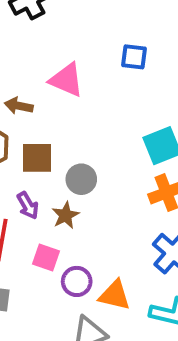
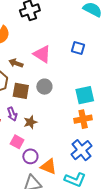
gray circle: (81, 179) -> (44, 87), moved

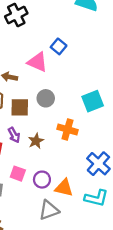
blue square: (78, 48) -> (59, 46), moved, turned 32
orange cross: (83, 119) -> (67, 129), moved, turned 36
pink square: (17, 142) -> (18, 174), moved

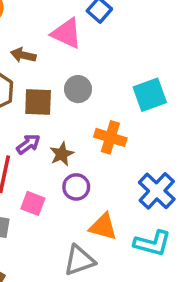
purple arrow: (14, 135) -> (28, 144), turned -98
purple circle: (42, 180) -> (76, 187), moved

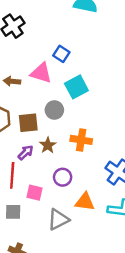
brown arrow: (23, 55) -> (12, 81), moved
cyan square: (150, 95) -> (76, 87), moved
brown star: (62, 154) -> (48, 145), moved
gray triangle: (79, 260) -> (58, 219), moved

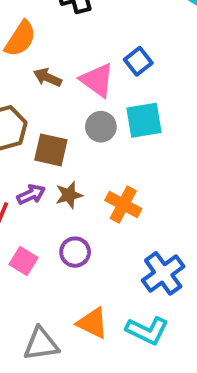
gray circle: (54, 110) -> (101, 127), moved
orange triangle: (85, 202) -> (93, 323), moved
gray triangle: (58, 219) -> (41, 344), moved

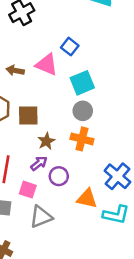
gray circle: (101, 127) -> (83, 111), moved
purple arrow: (31, 194) -> (39, 163), moved
orange triangle: (93, 323) -> (87, 199), moved
gray triangle: (41, 344) -> (41, 217), moved

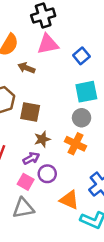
pink triangle: (47, 65) -> (48, 44), moved, turned -45
pink square: (28, 190) -> (26, 182), moved

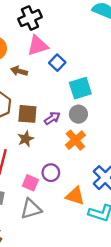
blue square: (81, 56) -> (57, 63), moved
brown star: (42, 139) -> (26, 139), moved
orange cross: (76, 144) -> (75, 140), turned 30
purple arrow: (31, 158) -> (52, 118), moved

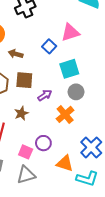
pink triangle: (38, 45) -> (70, 32), moved
brown square: (27, 114) -> (24, 80), moved
gray circle: (78, 114) -> (76, 92), moved

